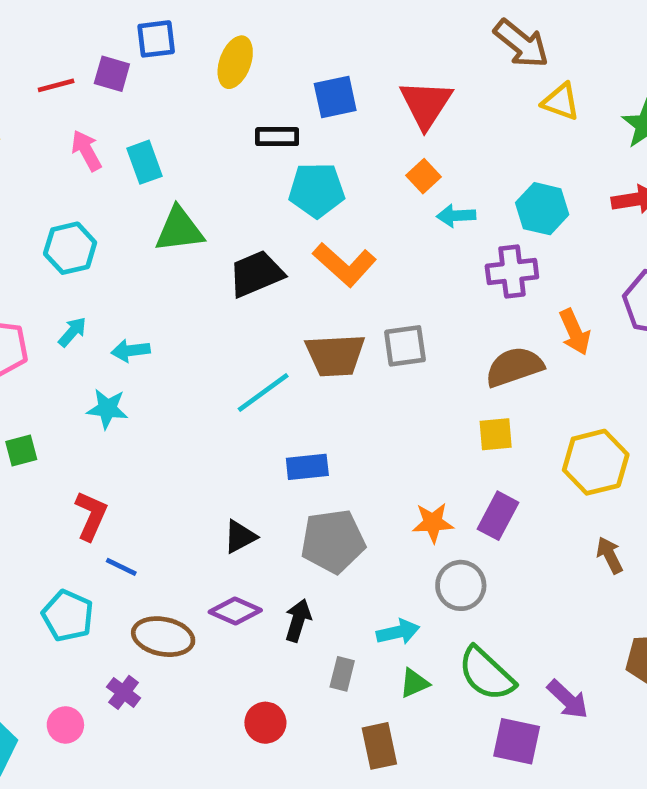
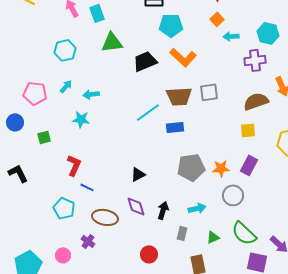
blue rectangle: (307, 467) -> (175, 127), moved
gray pentagon: (333, 541) -> (191, 167), moved
purple diamond: (235, 611) -> (136, 206), turned 50
cyan arrow: (398, 632) -> (197, 208), moved

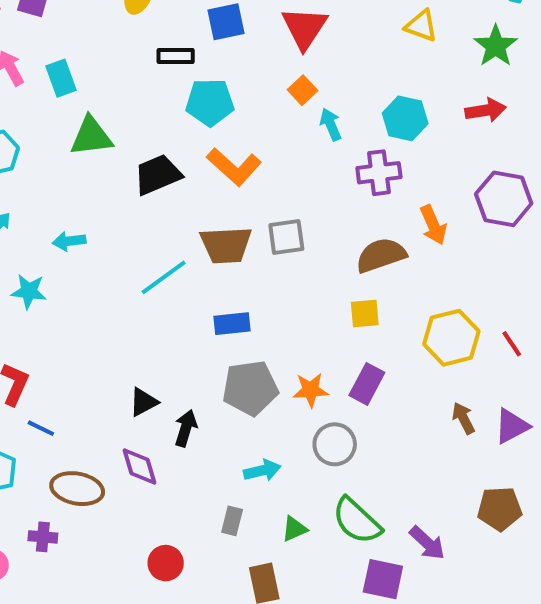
cyan arrow: (231, 36) -> (331, 124), turned 70
cyan arrow: (91, 94) -> (69, 241), moved
blue rectangle: (175, 127) -> (232, 324), moved
black arrow: (163, 210) -> (186, 428), moved
purple cross: (88, 241) -> (43, 537), turned -32

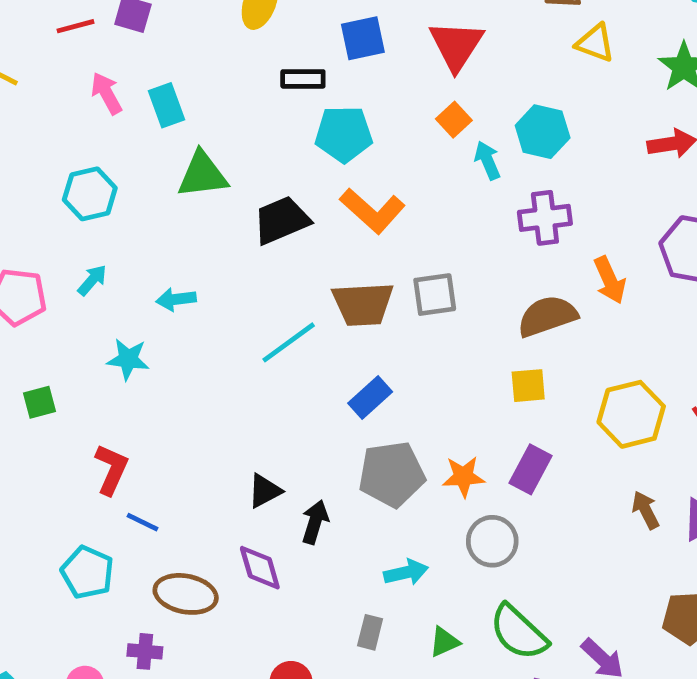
cyan hexagon: (405, 118) -> (543, 132), moved
blue rectangle: (232, 324) -> (370, 398), turned -36

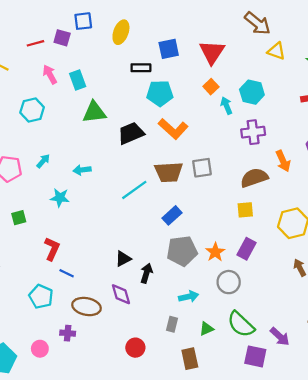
cyan hexagon: (90, 194) -> (32, 110), moved
orange star: (463, 477) -> (215, 252), turned -30

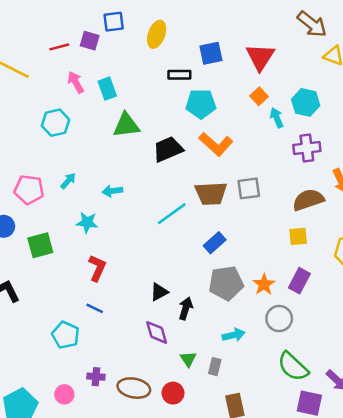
green square: (19, 218) -> (40, 245), size x1.5
red L-shape: (52, 249) -> (97, 268), moved
brown ellipse: (87, 307) -> (134, 388), moved
green triangle: (206, 329) -> (188, 359), moved, turned -40

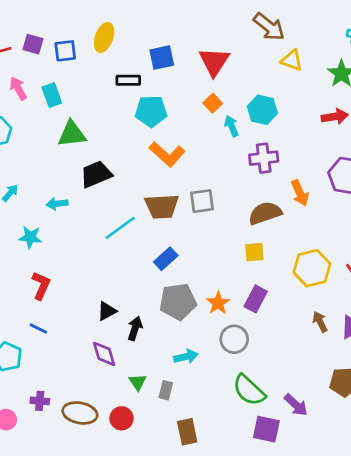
blue square: (114, 22) -> (65, 51), moved
black trapezoid: (168, 149) -> (96, 174), moved

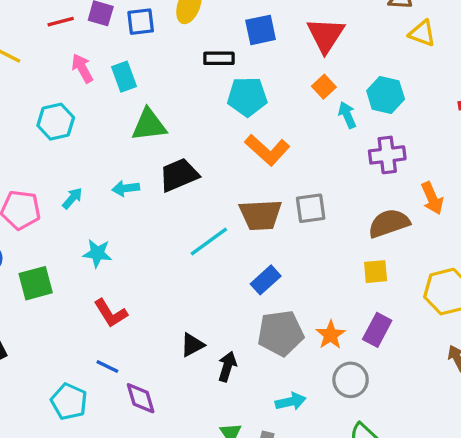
cyan arrow: (57, 204) -> (126, 188), moved
red L-shape: (41, 286) -> (111, 313), turned 124
purple diamond: (104, 354) -> (141, 398), moved

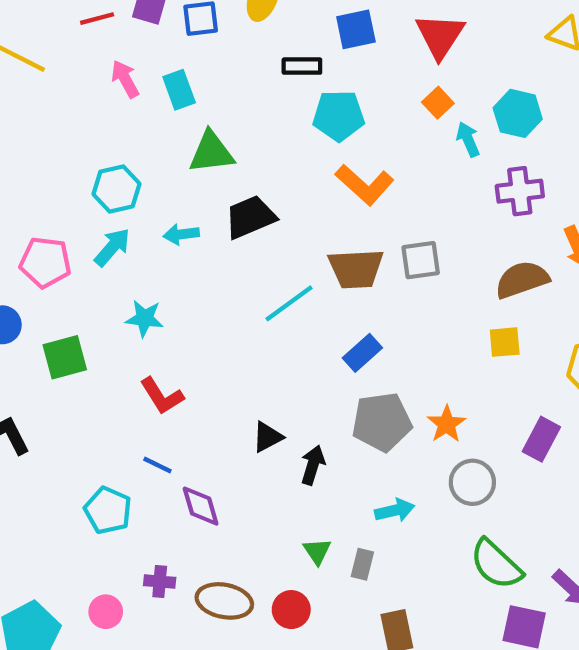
cyan hexagon: (56, 122) -> (117, 189), moved
cyan arrow: (72, 198) -> (112, 247), size x1.4
purple rectangle: (377, 330) -> (541, 439), moved

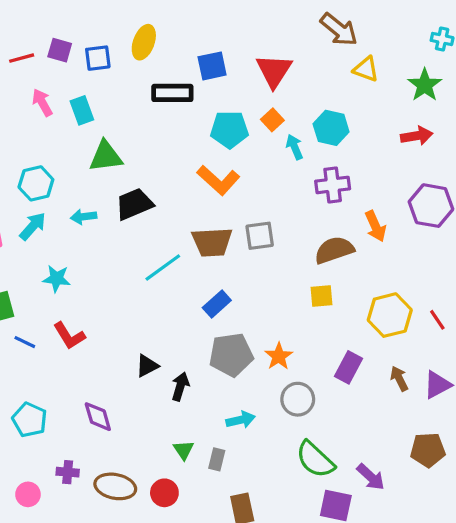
black rectangle: (302, 66) -> (172, 93), size x1.4
cyan pentagon: (339, 116) -> (229, 129), moved
blue line: (157, 465) -> (25, 342), moved

